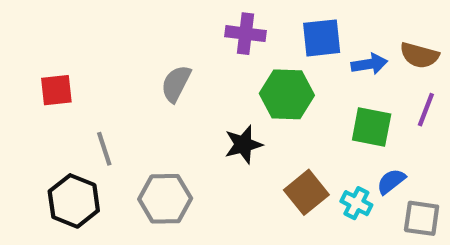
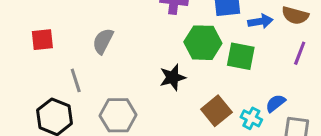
gray semicircle: (176, 84) -> (103, 41), moved
green square: (372, 127) -> (241, 56), moved

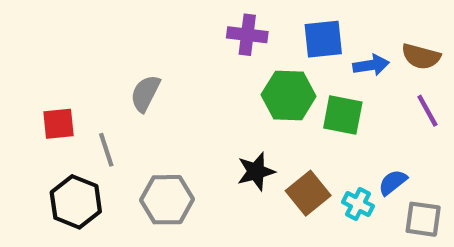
red square: (42, 40) -> (58, 124), moved
purple line: (300, 53) -> (427, 111), turned -50
black star: (173, 77) -> (256, 171), moved

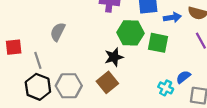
black star: (256, 171) -> (114, 57), moved
brown square: (308, 193) -> (107, 82), moved
black hexagon: (76, 202) -> (38, 87), moved

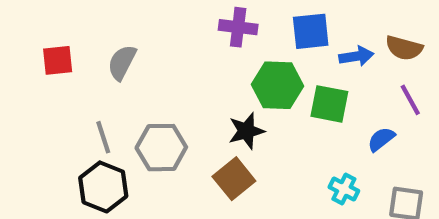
gray semicircle: (58, 32) -> (122, 62), moved
red square: (14, 47) -> (58, 60), moved
blue semicircle: (183, 77) -> (381, 139), moved
gray hexagon: (69, 86) -> (161, 148), moved

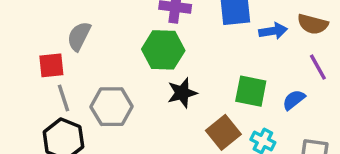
red square: (58, 60) -> (51, 65), moved
green hexagon: (278, 85) -> (163, 50), moved
green square: (329, 104) -> (251, 91), moved
brown square: (234, 179) -> (223, 132), moved

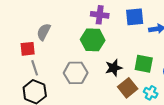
black star: (182, 93) -> (114, 68), moved
gray hexagon: (112, 107) -> (76, 73), moved

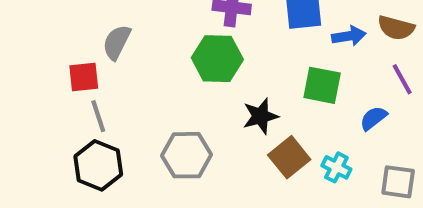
green square: (144, 64) -> (322, 85), moved
gray hexagon: (76, 73) -> (187, 155), moved

